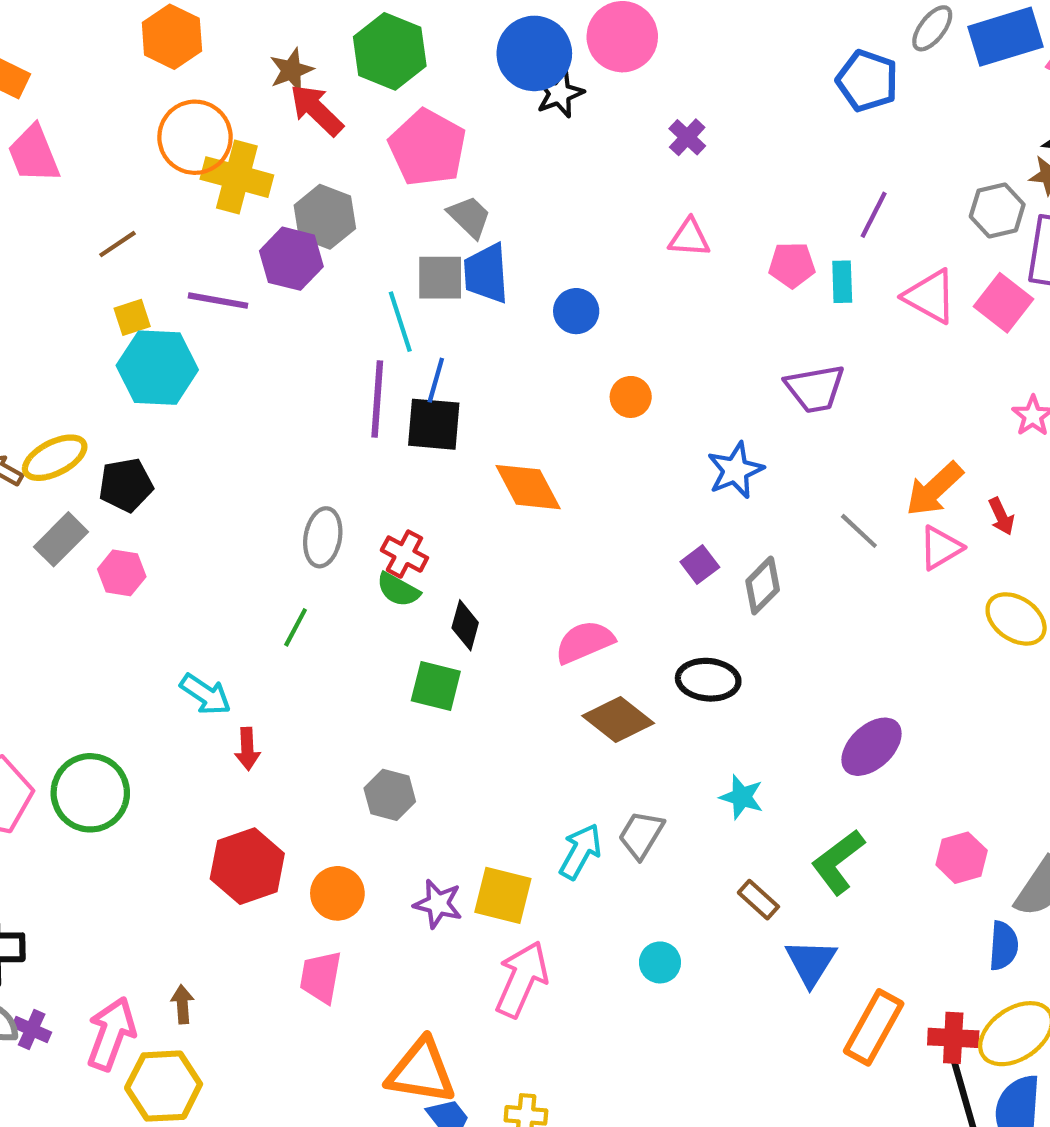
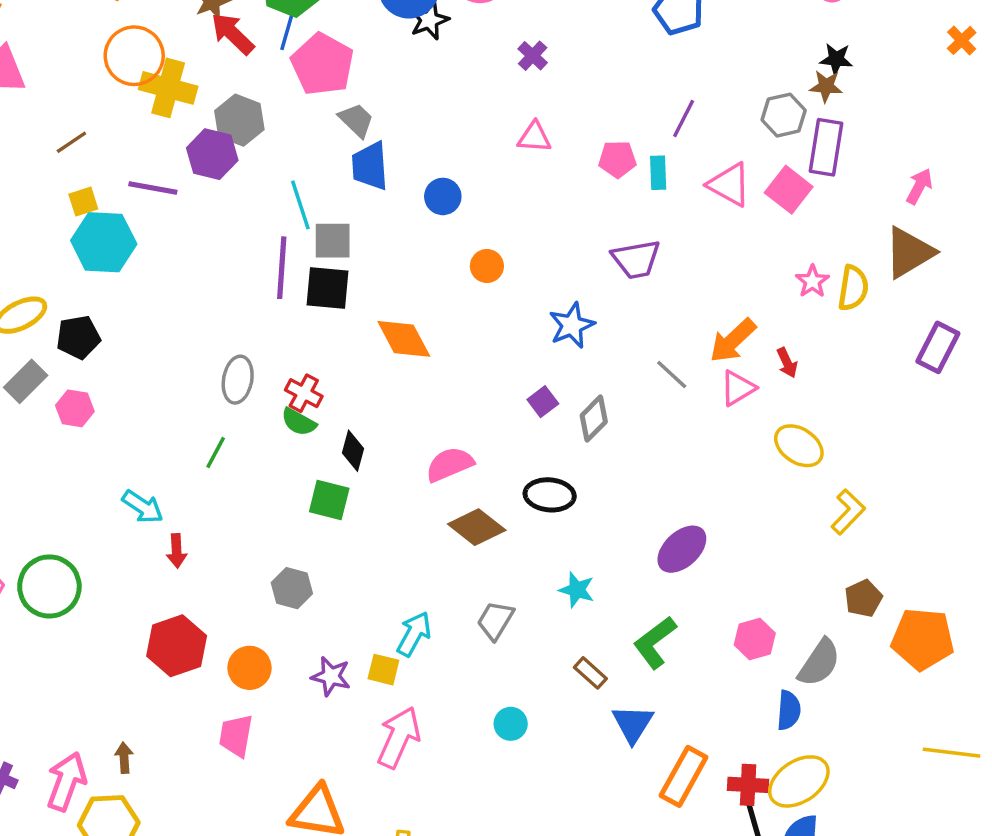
gray square: (440, 278) -> (333, 241), moved
blue line: (436, 380) -> (287, 32), moved
cyan arrow: (580, 851) -> (414, 634), moved
yellow square: (503, 895) -> (383, 670), size x0.7

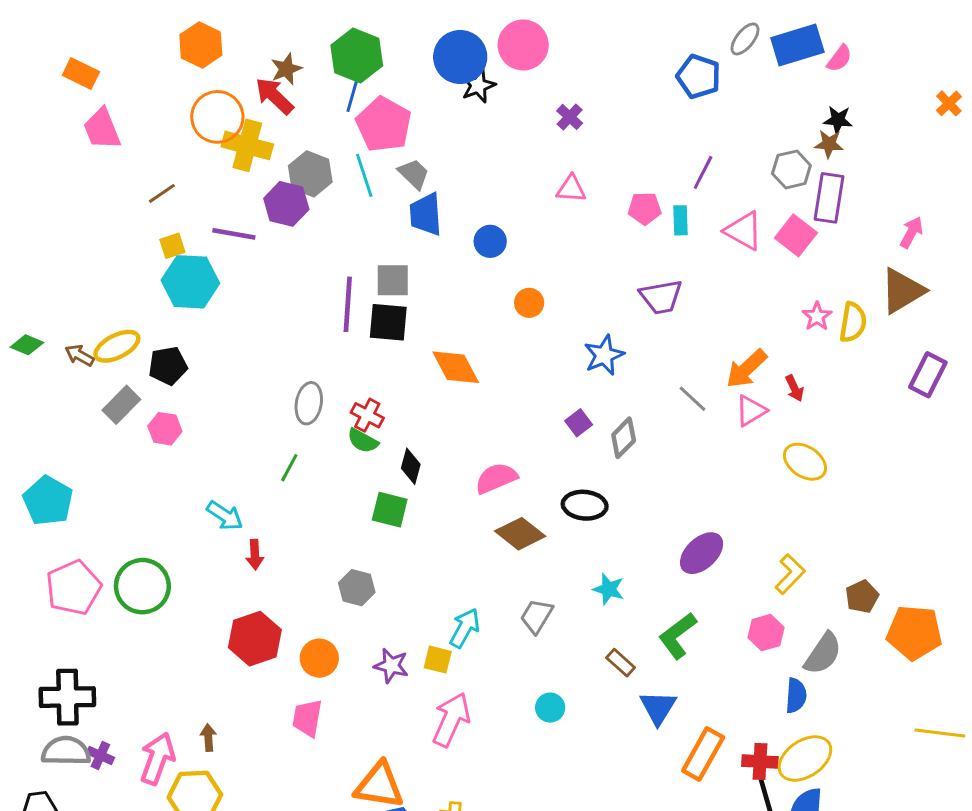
red arrow: (233, 34) -> (274, 96), moved
cyan line: (300, 205) -> (364, 175), moved
yellow L-shape: (848, 512) -> (790, 574), moved

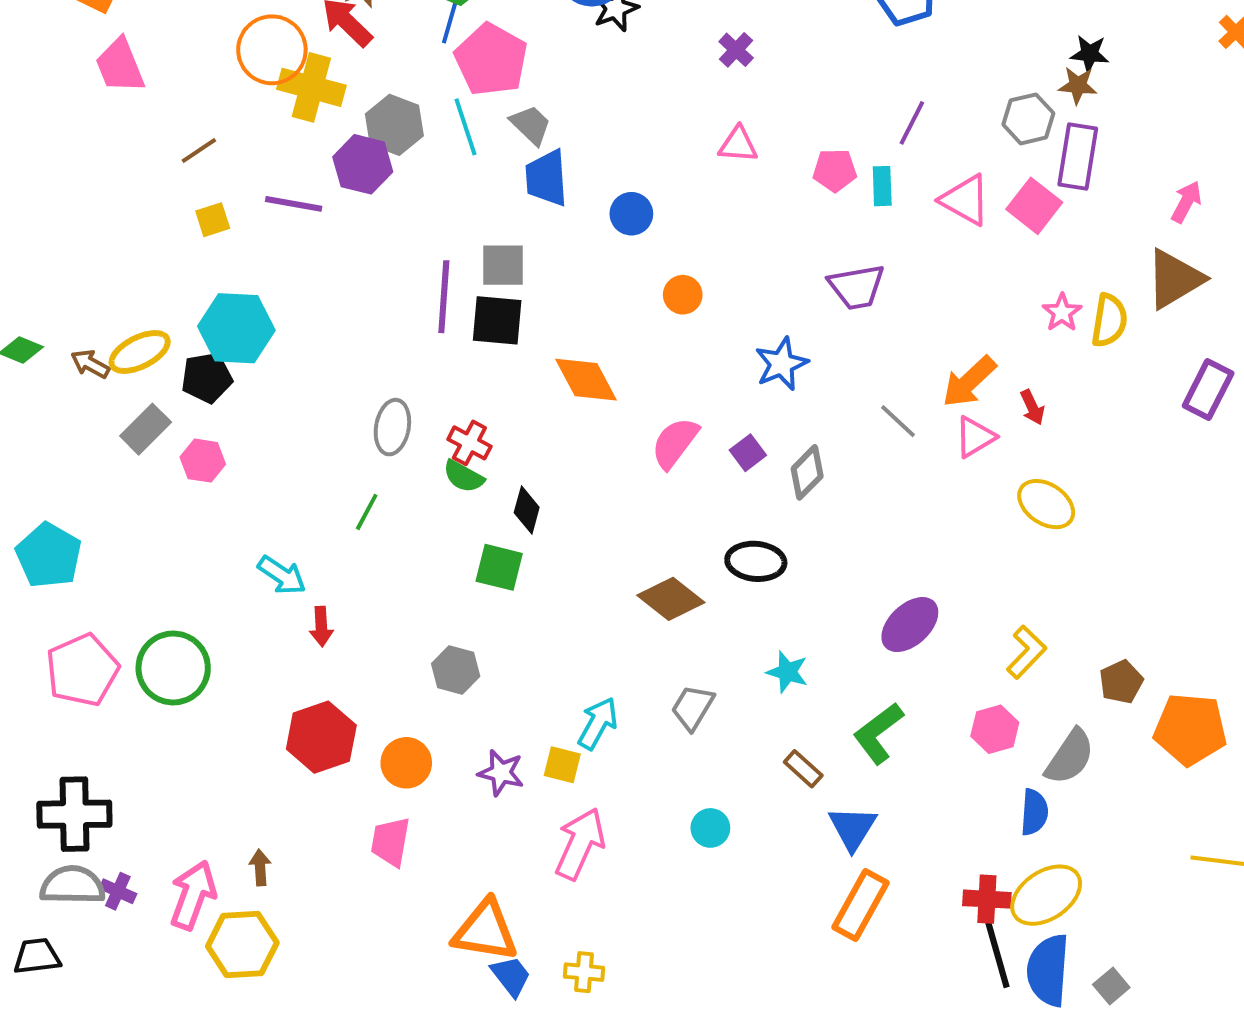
cyan hexagon: (190, 282) -> (236, 328), moved
pink semicircle: (496, 478) -> (675, 443), moved, turned -30
orange rectangle: (703, 754) -> (860, 905), moved

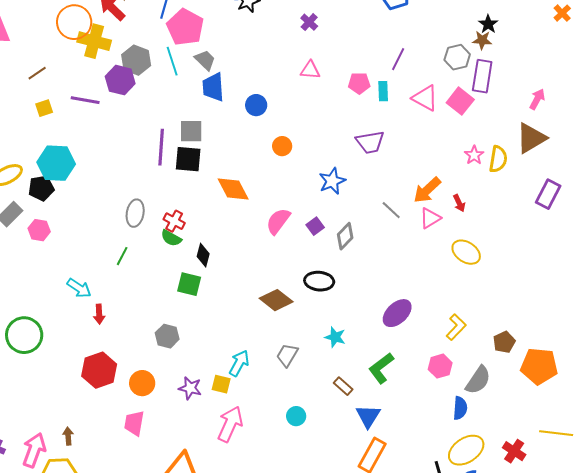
black star: (1090, 54) -> (488, 24), turned 30
red cross: (987, 899) -> (514, 451), moved, turned 30

